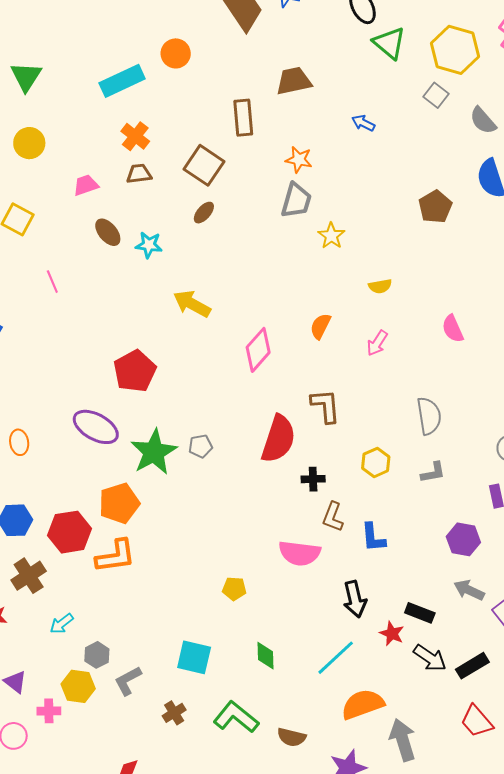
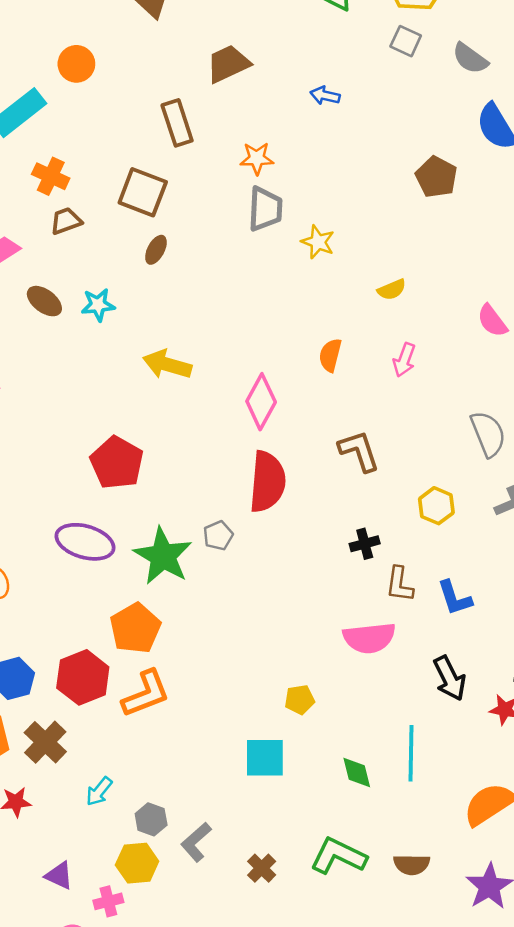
red semicircle: (278, 439) -> (267, 482), moved
cyan square: (194, 657) -> (265, 758), moved
cyan line: (336, 658) -> (411, 753), moved, turned -33

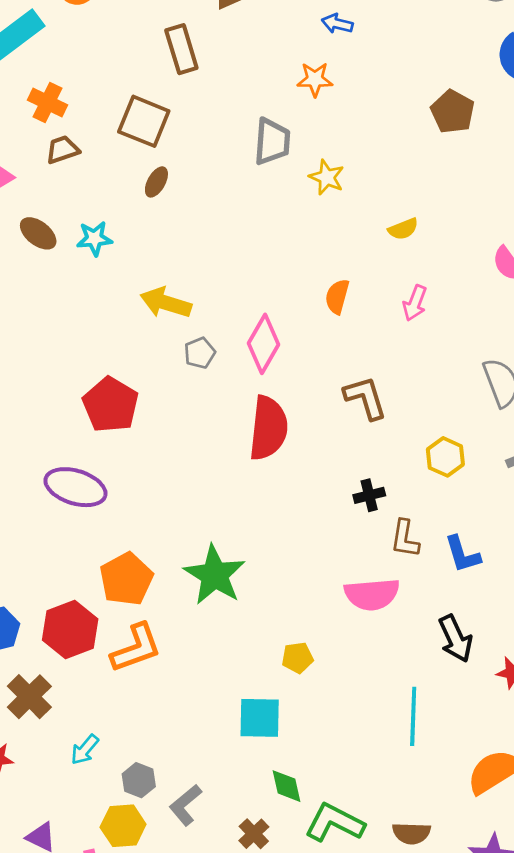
orange star: (257, 158) -> (315, 79), moved
gray pentagon: (218, 536) -> (200, 353), moved
green star: (163, 556) -> (215, 575), moved
green diamond: (357, 772) -> (287, 786), moved

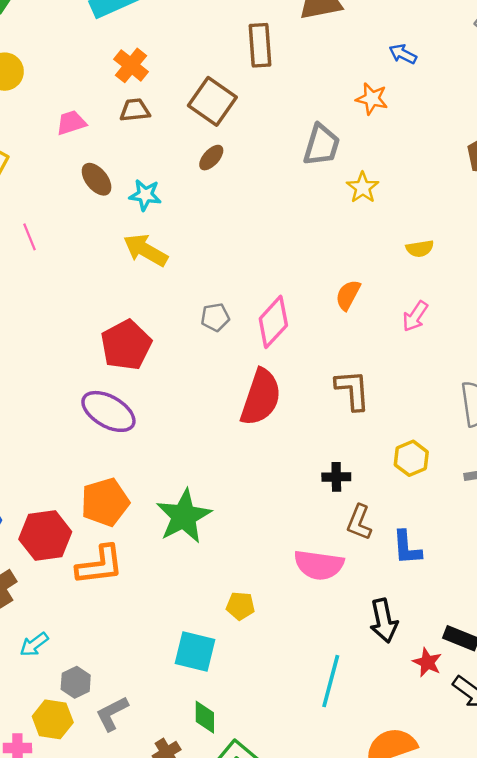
yellow arrow: (166, 303) -> (145, 250), moved
purple ellipse: (75, 487) -> (108, 411), moved

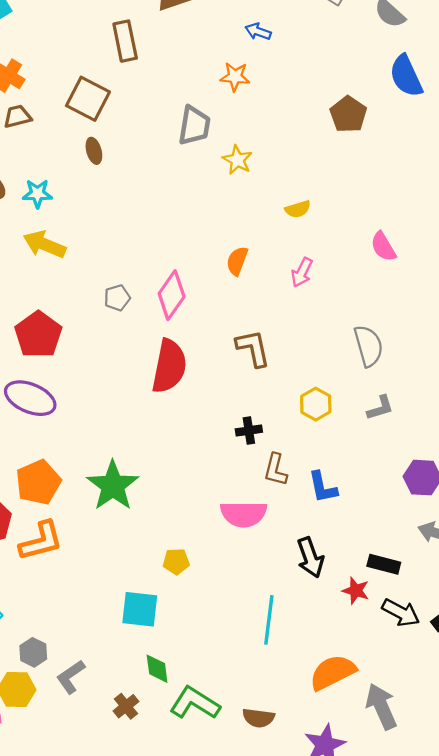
brown ellipse: (211, 158) -> (94, 151), turned -50

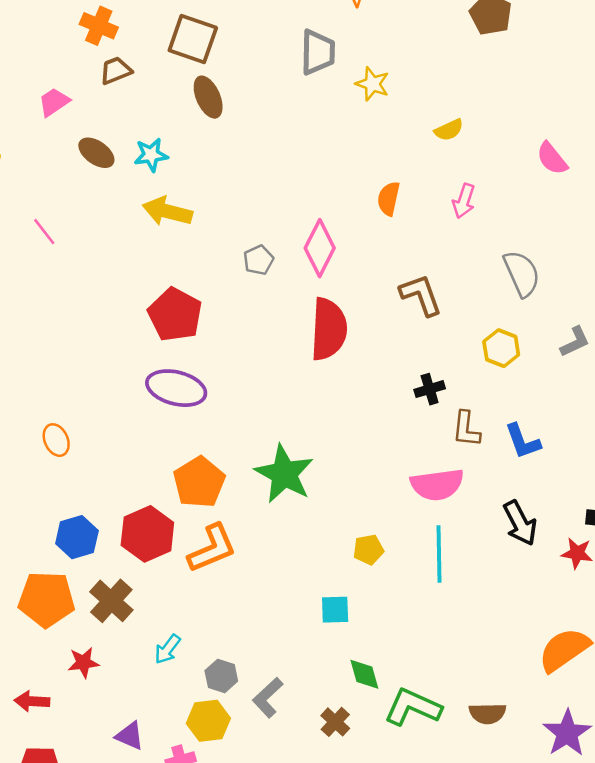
brown ellipse: (94, 151) -> (208, 97), size x1.4
gray semicircle: (368, 346) -> (522, 274), moved
cyan square: (140, 609) -> (335, 610), size x0.7
cyan line: (269, 620) -> (439, 554), moved

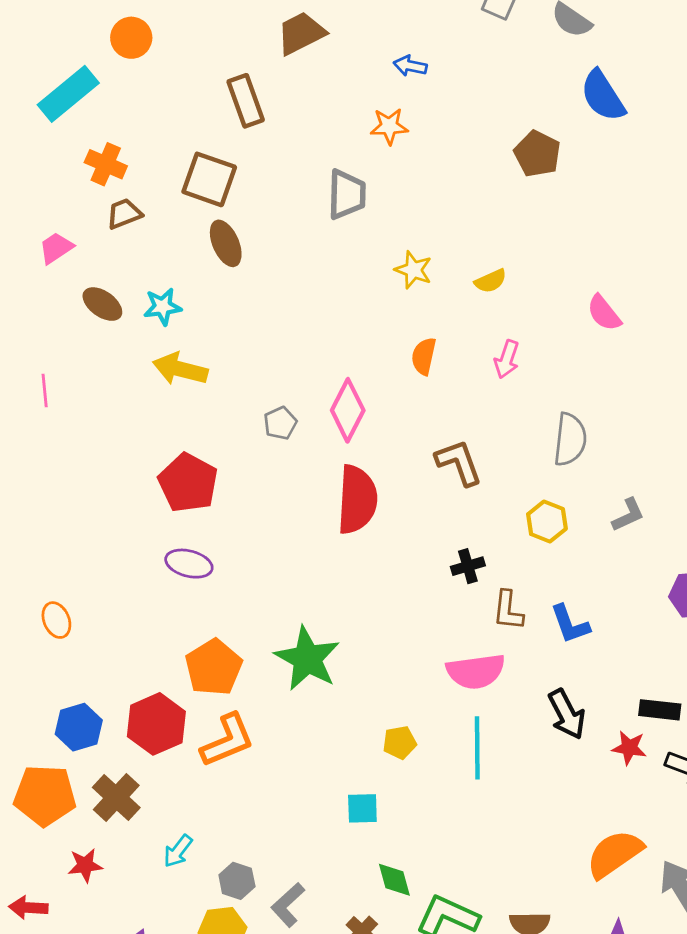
yellow star: (372, 84) -> (413, 270), moved
pink line: (44, 232) -> (45, 391), turned 32
gray semicircle: (522, 274) -> (570, 439), turned 30
purple ellipse: (176, 388) -> (189, 564), size x0.7

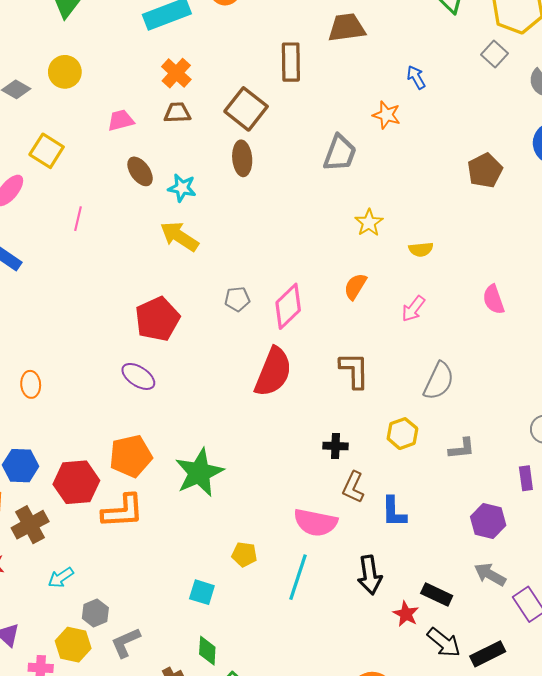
blue arrow: (410, 66) -> (416, 77), turned 30

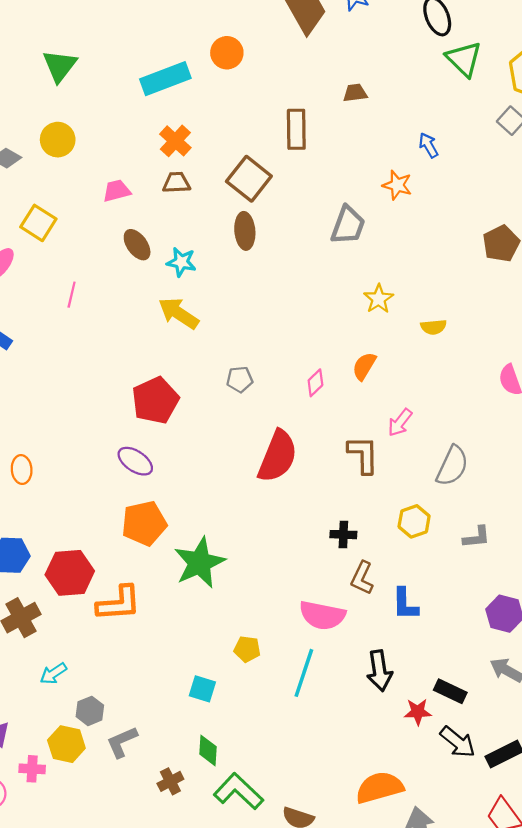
brown trapezoid: (347, 28) -> (355, 93), size x0.6
pink diamond: (288, 306) -> (315, 383), moved, size x0.6
pink arrow: (413, 309) -> (400, 422), moved
orange pentagon: (131, 456) -> (144, 523), moved
red star: (406, 614) -> (418, 712), turned -30

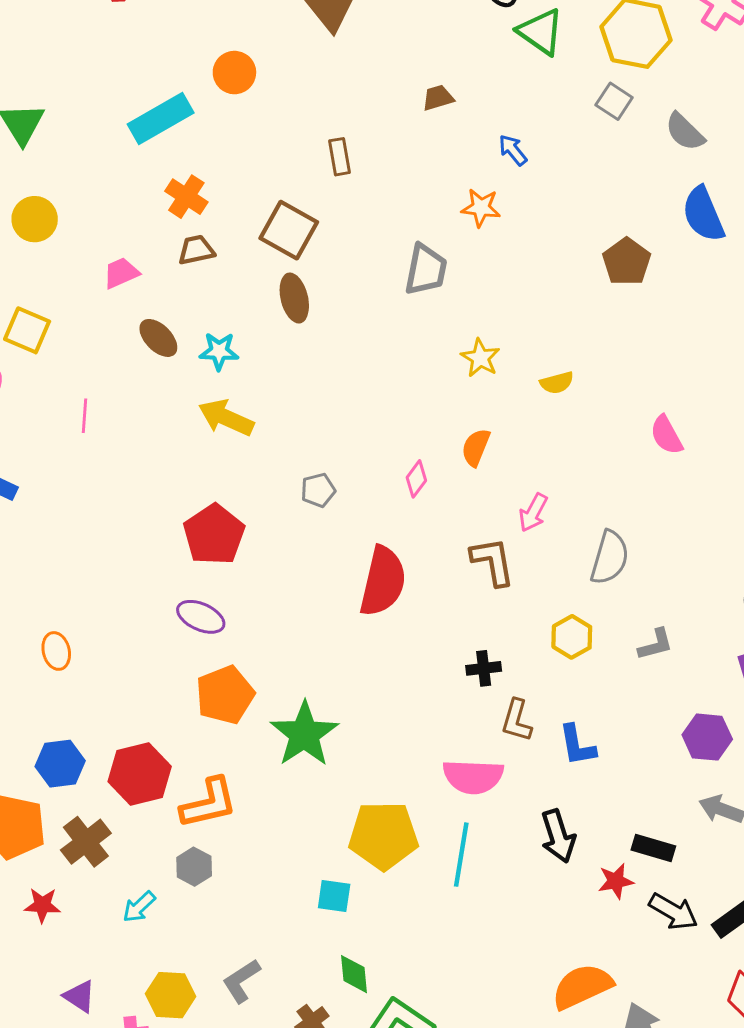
brown trapezoid: (355, 93) -> (438, 98), moved
brown rectangle: (296, 129) -> (340, 157), size x0.7
yellow pentagon: (247, 649) -> (383, 836), size x2.0
gray hexagon: (90, 711) -> (194, 867), moved

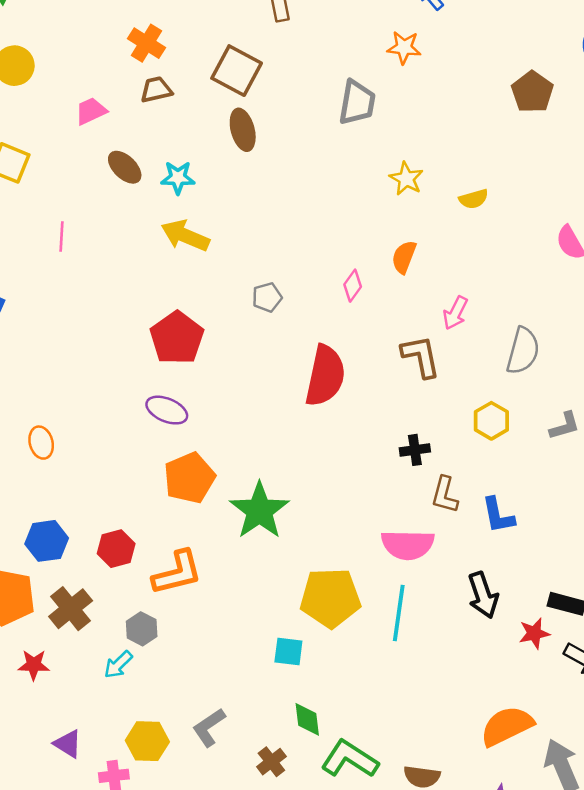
red hexagon: (140, 774) -> (116, 549), size x0.7
gray hexagon: (194, 867) -> (142, 629), moved

